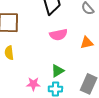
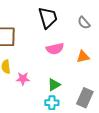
pink star: (33, 84) -> (23, 79), moved

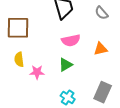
green triangle: (54, 85) -> (66, 65), moved
cyan cross: (52, 103) -> (68, 97), turned 32

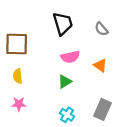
orange triangle: (100, 49) -> (100, 65), turned 48
pink star: (37, 72) -> (19, 104), moved

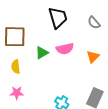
orange triangle: (100, 65) -> (93, 57), turned 40
green triangle: (65, 82) -> (42, 53), moved

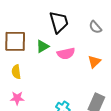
green triangle: (42, 53) -> (43, 46), moved

